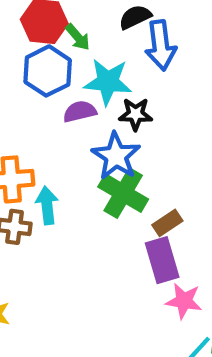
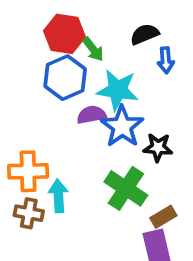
blue arrow: (161, 45) -> (166, 60), size x0.6
black star: (136, 114) -> (158, 147), moved
blue star: (116, 156) -> (122, 126), moved

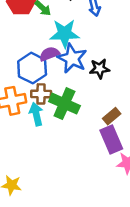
blue hexagon: (65, 78) -> (32, 68), moved
green cross: (126, 188) -> (64, 104), moved
brown cross: (29, 213) -> (41, 94), moved

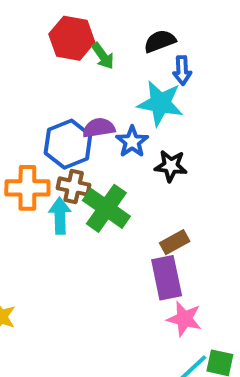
cyan star: (65, 34) -> (160, 103), moved
blue star: (72, 58) -> (132, 142), size x0.7

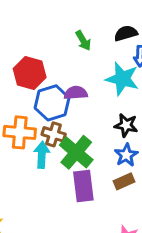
red hexagon: (72, 38) -> (30, 73), moved
blue star: (132, 142) -> (126, 155), moved
purple rectangle: (167, 278) -> (83, 186), moved

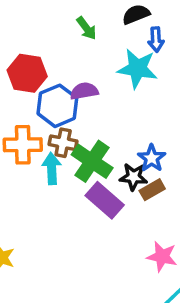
black star: (126, 125) -> (133, 177), moved
purple rectangle: (83, 186) -> (105, 200), turned -36

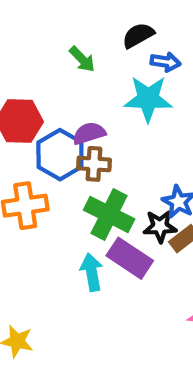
blue arrow: (156, 40) -> (165, 62), turned -70
brown cross: (63, 143) -> (94, 164), moved
cyan arrow: (52, 169) -> (92, 272), moved

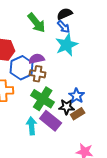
green arrow: (82, 59) -> (37, 23), size x1.5
blue arrow: (165, 62) -> (64, 27), moved, turned 32
cyan star: (148, 99) -> (67, 45), turned -30

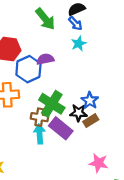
cyan star: (67, 45) -> (79, 44), size x0.6
brown cross: (38, 74) -> (40, 117), moved

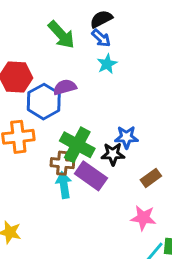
blue star: (90, 101) -> (126, 137), turned -30
brown rectangle: (91, 121) -> (151, 178), moved

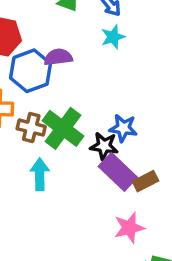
brown cross: (62, 163) -> (31, 128), moved
purple rectangle: (91, 176) -> (118, 172), moved
pink star: (143, 218) -> (129, 228), turned -30

